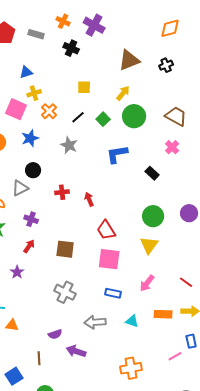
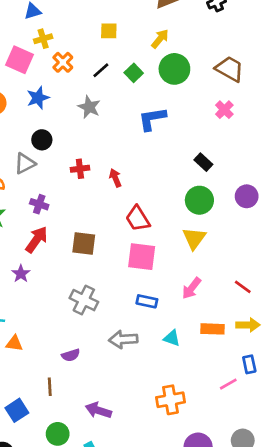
black rectangle: (152, 173) -> (203, 162), moved
red arrow: (29, 246) -> (37, 240), size x1.5
purple arrow: (76, 351) -> (98, 410), moved

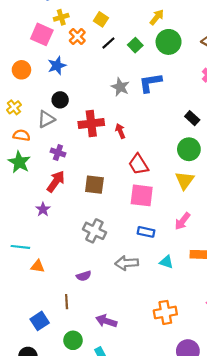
yellow square: (109, 31) -> (101, 19), moved, turned 32
gray star: (89, 107) -> (120, 87), moved
red cross: (80, 169) -> (91, 123), size x1.6

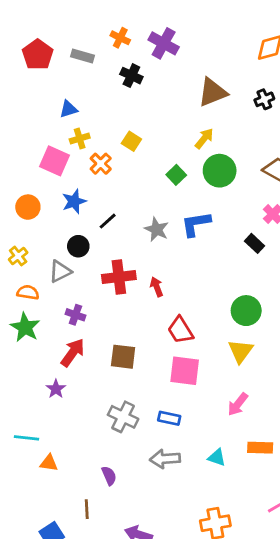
black line: (108, 43) -> (108, 221), moved
black rectangle: (192, 118) -> (255, 243), moved
blue rectangle: (146, 232) -> (169, 418), moved
purple semicircle: (84, 276) -> (109, 476), turned -96

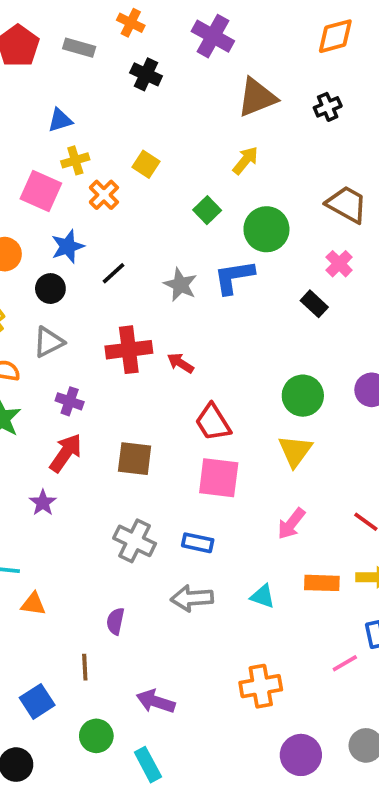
purple cross: (164, 43) -> (213, 36), moved
green circle: (220, 171) -> (266, 229), moved
black circle: (78, 246) -> (50, 289), moved
red arrow: (157, 287) -> (180, 363), turned -36
purple semicircle: (109, 476) -> (115, 621), turned -144

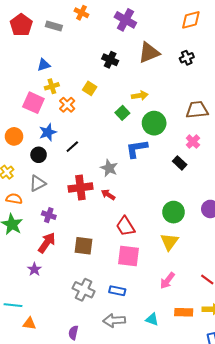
black cross: (146, 74) -> (110, 60), moved
yellow arrow: (245, 160) -> (140, 96), moved, turned 42
brown trapezoid: (347, 204) -> (197, 110), turned -35
gray star: (180, 285) -> (109, 168), moved

